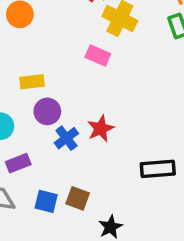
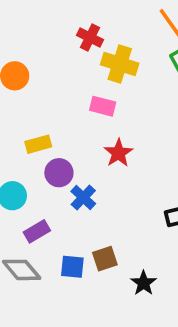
red star: (101, 129) -> (118, 153), moved
brown square: (78, 198) -> (105, 259), turned -30

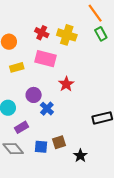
red cross: (90, 38) -> (42, 33), moved
pink rectangle: (103, 106) -> (45, 59), moved, size x1.5
yellow rectangle: (38, 144) -> (17, 67), moved

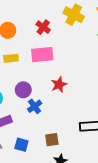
yellow cross: (67, 35) -> (74, 15), moved
pink rectangle: (45, 59) -> (42, 55), turned -30
brown square: (59, 142) -> (52, 140), moved

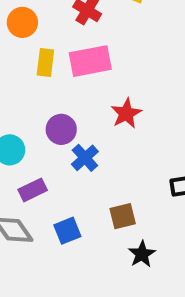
yellow rectangle: (11, 58) -> (45, 63), moved, turned -72
blue square: (21, 145) -> (67, 231), turned -32

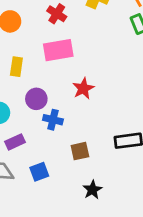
yellow rectangle: (45, 63) -> (16, 67), moved
blue cross: (85, 158) -> (53, 120), turned -36
brown square: (123, 216) -> (80, 151), moved

